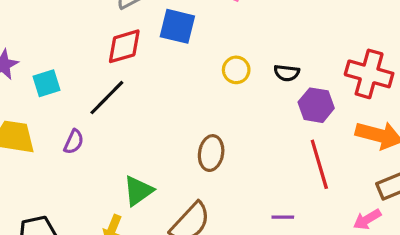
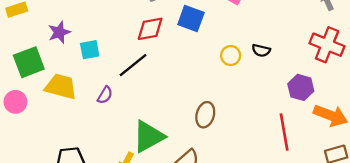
black semicircle: (287, 73) -> (261, 50), moved
red cross: (369, 74) -> (327, 45), moved
purple hexagon: (316, 105) -> (301, 87), moved
green triangle: (138, 191) -> (148, 137), size x1.4

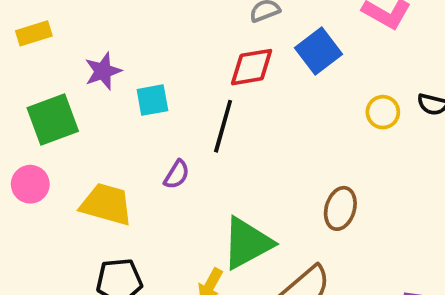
blue square: (191, 19) -> (319, 51), turned 32
black line: (133, 65) -> (223, 126), turned -36
yellow trapezoid: (61, 87) -> (106, 204), moved

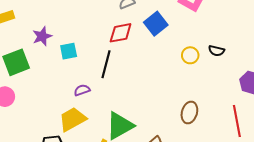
purple semicircle: (177, 174) -> (82, 90), turned -140
yellow trapezoid: (106, 204) -> (72, 119), moved, turned -44
brown ellipse: (340, 208) -> (189, 113), moved

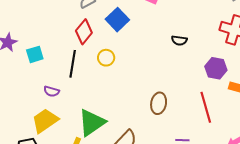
red diamond: (121, 33) -> (84, 32), turned -35
yellow circle: (190, 55) -> (106, 58), moved
purple semicircle: (82, 90) -> (52, 91), turned -140

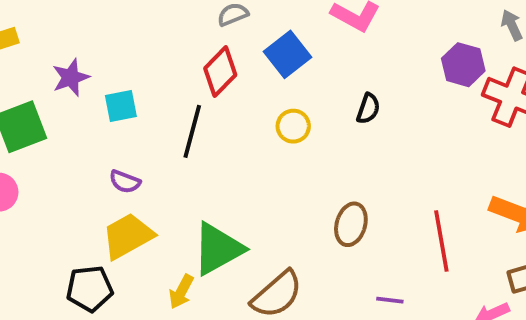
black semicircle: (179, 40) -> (368, 109), moved, turned -84
yellow circle: (106, 58) -> (293, 126), moved
purple hexagon: (216, 68) -> (463, 65), moved
purple semicircle: (52, 91) -> (125, 182), moved

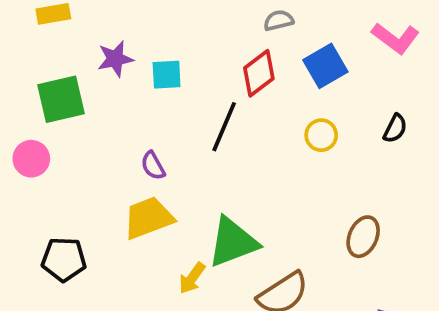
cyan square: (121, 106) -> (167, 75), moved
purple semicircle: (125, 182) -> (153, 166), turned 32
black pentagon: (90, 289) -> (64, 259), moved

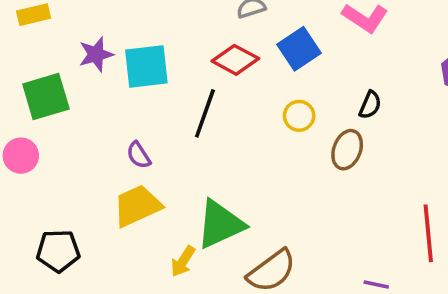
red diamond: (259, 73) -> (235, 60), turned 69
cyan square: (167, 75) -> (146, 66), size x1.5
brown ellipse: (363, 237) -> (347, 150), moved

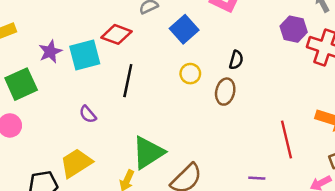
red diamond: (235, 60) -> (117, 34), moved
yellow trapezoid: (137, 206) -> (76, 163), moved

